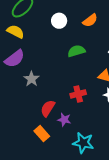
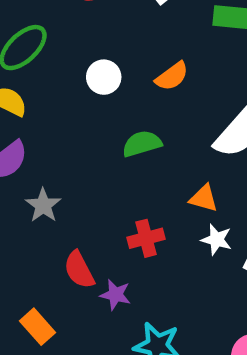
red semicircle: (48, 108) -> (79, 270), turned -60
orange rectangle: (42, 134) -> (38, 327), moved

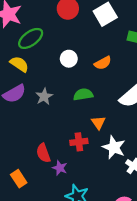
orange triangle: (204, 198) -> (98, 123), moved, turned 32
gray star: (43, 205) -> (44, 96), moved
white star: (217, 240) -> (114, 147), size x1.5

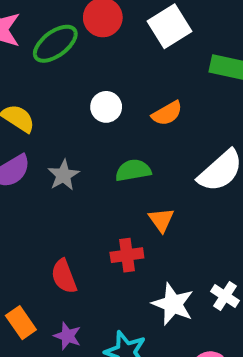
green ellipse: (31, 38) -> (55, 44), moved
white star: (114, 147) -> (173, 304), moved
purple star: (60, 168) -> (67, 336), moved

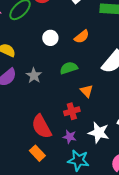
red semicircle: (64, 276) -> (42, 127), size x1.4
orange rectangle: (21, 323) -> (37, 153), moved
purple star: (67, 336) -> (70, 137), moved

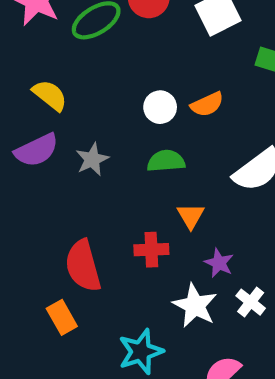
white circle: (50, 38) -> (160, 107), moved
purple star: (70, 137) -> (219, 263), moved
cyan star: (78, 160) -> (141, 352), turned 30

